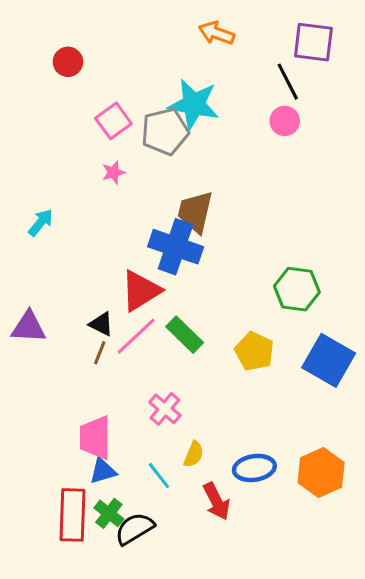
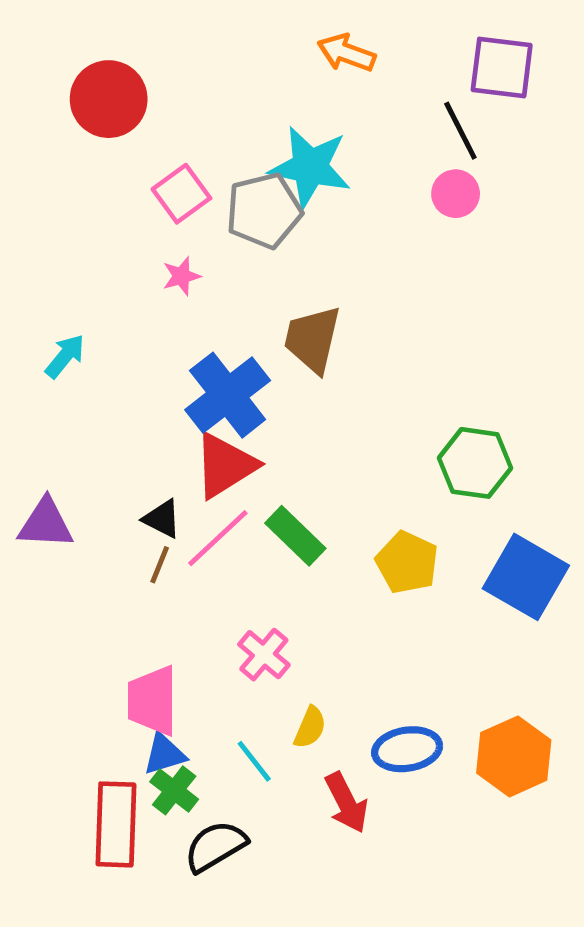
red circle: (68, 62) -> (109, 99), size x1.6
blue cross: (176, 247) -> (228, 395), moved, turned 33
green cross: (109, 513) -> (174, 790), moved

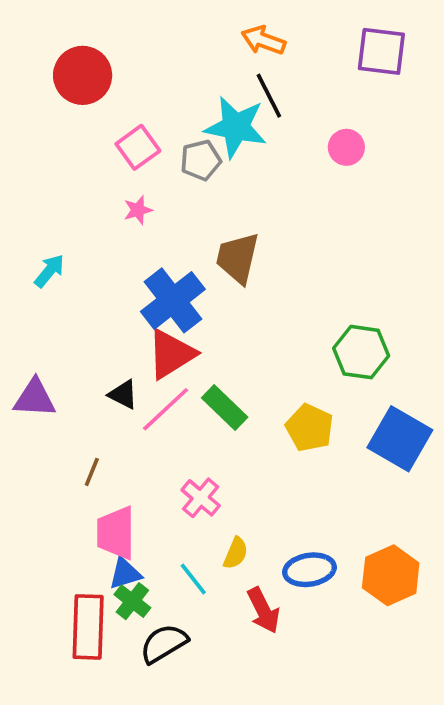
black line: (460, 131) -> (269, 96), moved
gray pentagon: (264, 211) -> (201, 160), size x0.7
brown line: (160, 565) -> (92, 472), moved

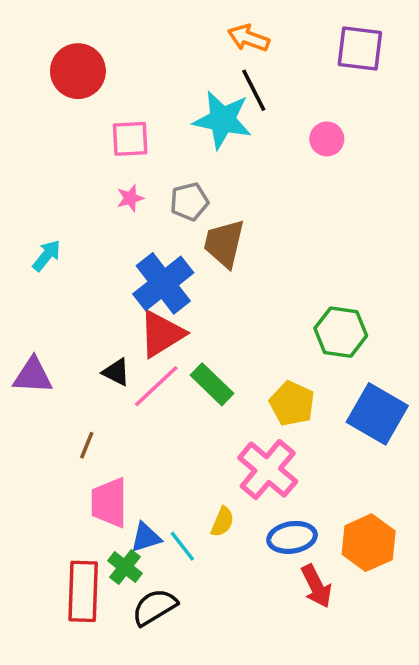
pink square: (138, 147) -> (130, 139), turned 33
gray pentagon: (201, 160) -> (189, 202), moved
pink cross: (201, 498) -> (268, 470), moved, size x1.6
blue triangle: (125, 573) -> (146, 537), moved
red arrow: (263, 610) -> (316, 586), moved

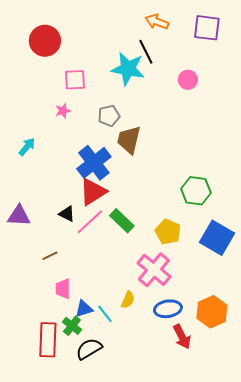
orange arrow: (249, 38) -> (157, 22), moved
pink star: (130, 198) -> (63, 111), moved
brown line: (87, 445) -> (50, 256), turned 42
pink trapezoid: (109, 503) -> (63, 289), size x0.7

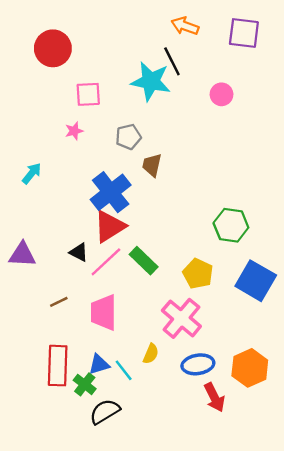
brown trapezoid: (129, 140) -> (152, 165), size x0.7
pink trapezoid: (63, 289) -> (104, 312), moved, size x1.5
red rectangle: (48, 340) -> (58, 366), moved

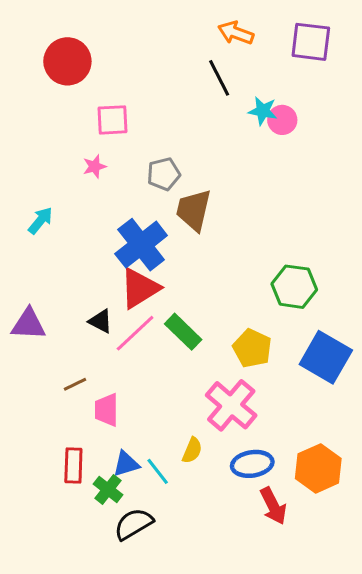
cyan star: (151, 81) -> (263, 111), moved, size x0.6
brown trapezoid: (152, 165) -> (194, 210), size x1.4
pink trapezoid: (104, 312) -> (107, 410), moved, size x0.7
red rectangle: (58, 366) -> (73, 465), size x0.7

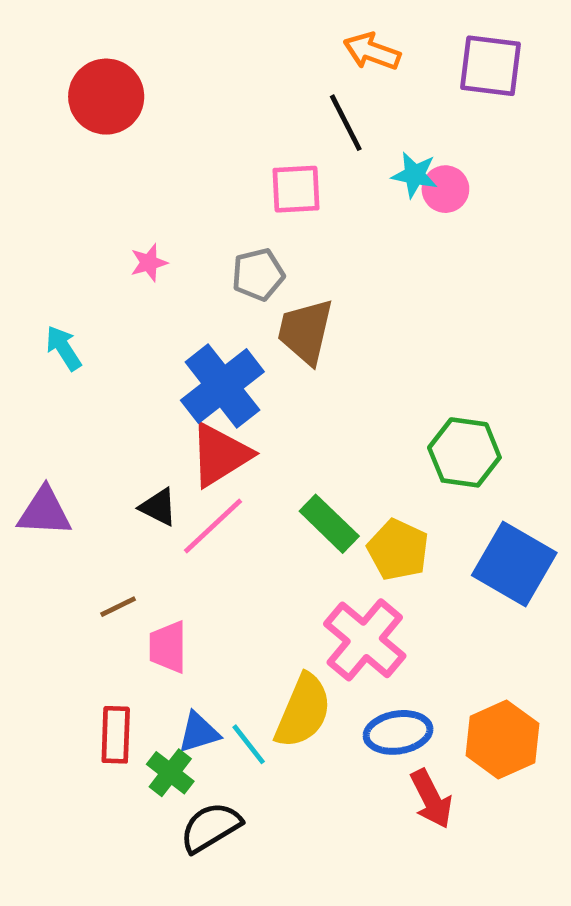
pink square: (113, 120) -> (296, 189), moved
cyan arrow: (40, 221) -> (63, 348), turned -72
green rectangle: (183, 332) -> (329, 524), moved
yellow semicircle: (192, 450) -> (303, 711), size x1.8

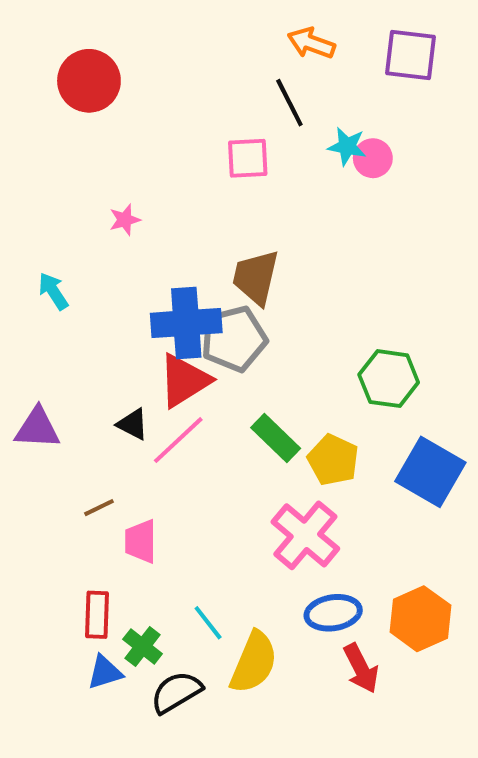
gray pentagon: (258, 275) -> (234, 339), moved, size x1.5
blue cross: (222, 386) -> (186, 323), turned 34
yellow semicircle: (303, 711) -> (254, 662), moved
blue triangle: (199, 732) -> (105, 672), moved

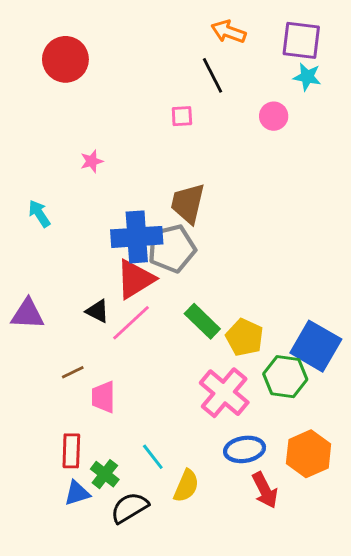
cyan star: (347, 146) -> (307, 77), moved
pink square: (248, 158) -> (182, 116), size x0.7
green hexagon: (389, 379) -> (285, 377), moved
yellow semicircle: (254, 662) -> (186, 486), size x0.7

